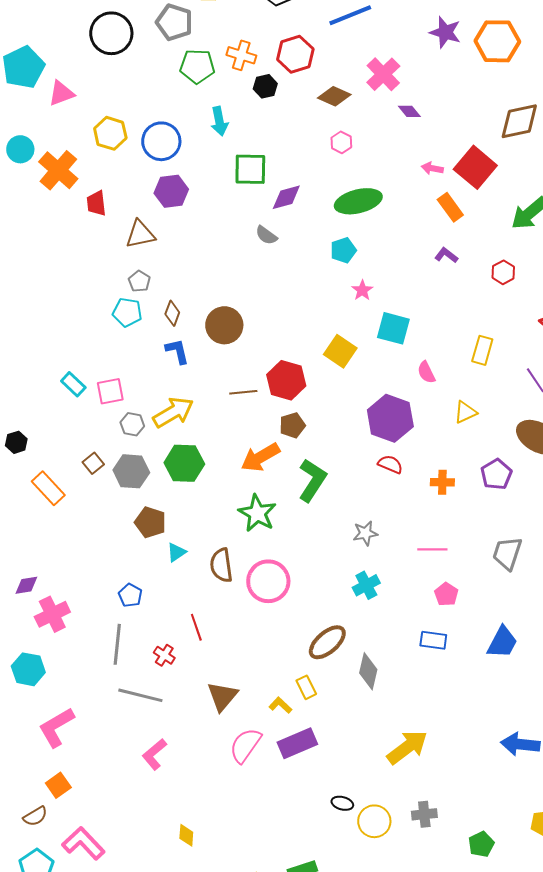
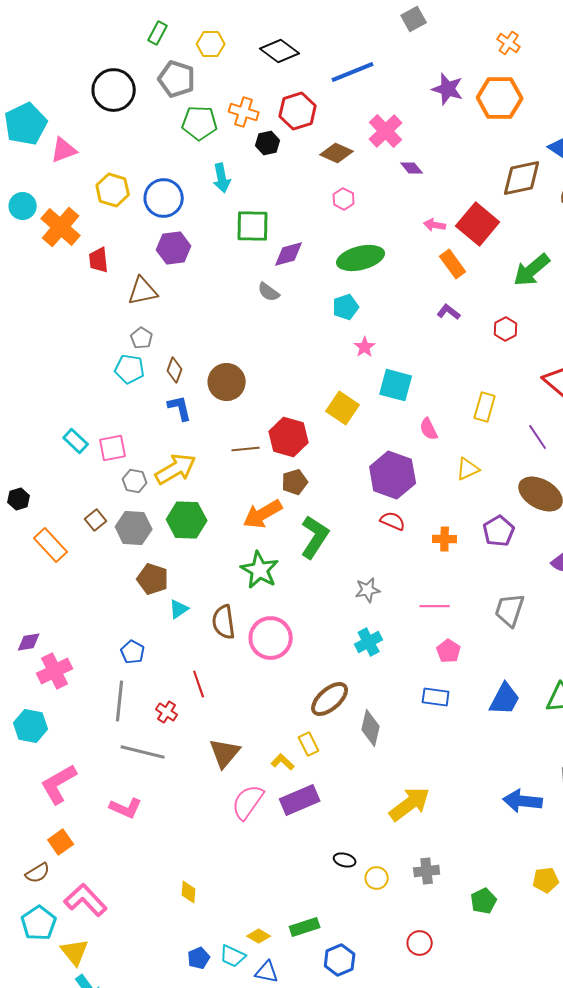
pink L-shape: (154, 754) -> (126, 808), moved, turned -116
yellow circle: (374, 821) -> (377, 878), size x0.7

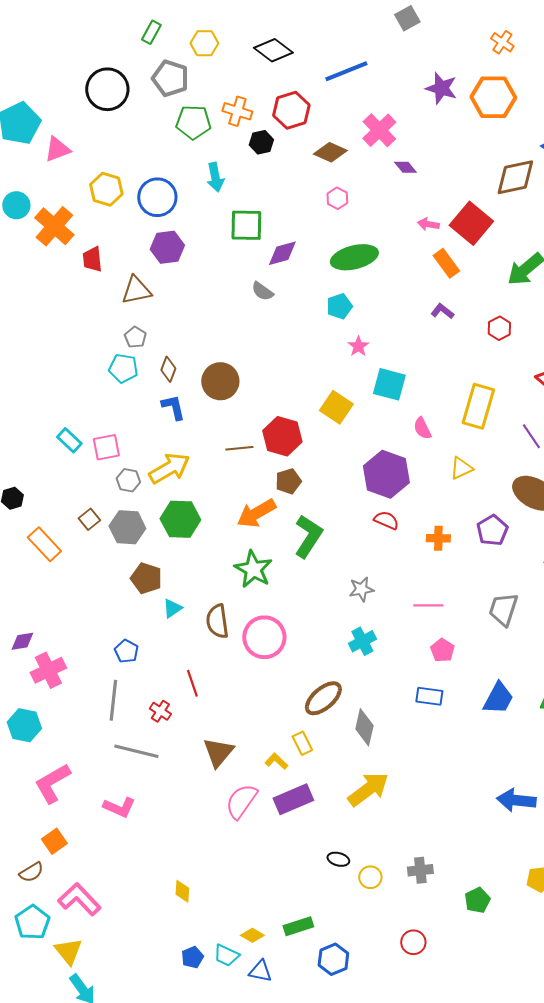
yellow rectangle: (485, 407) -> (478, 406), size x1.5
yellow arrow: (410, 804) -> (368, 789), moved

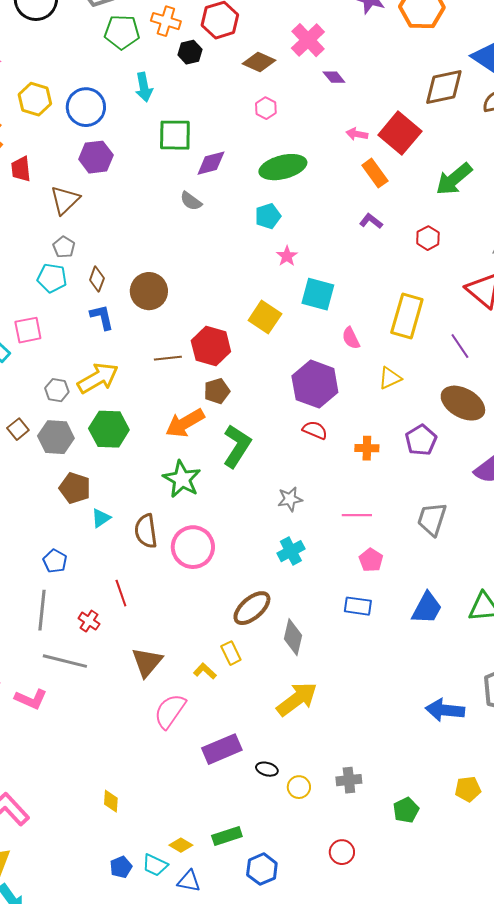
brown triangle: (136, 290) -> (65, 200), turned -32
pink square: (106, 447) -> (28, 330), moved
purple rectangle: (293, 799) -> (222, 749), moved
pink L-shape: (119, 807) -> (31, 699), moved

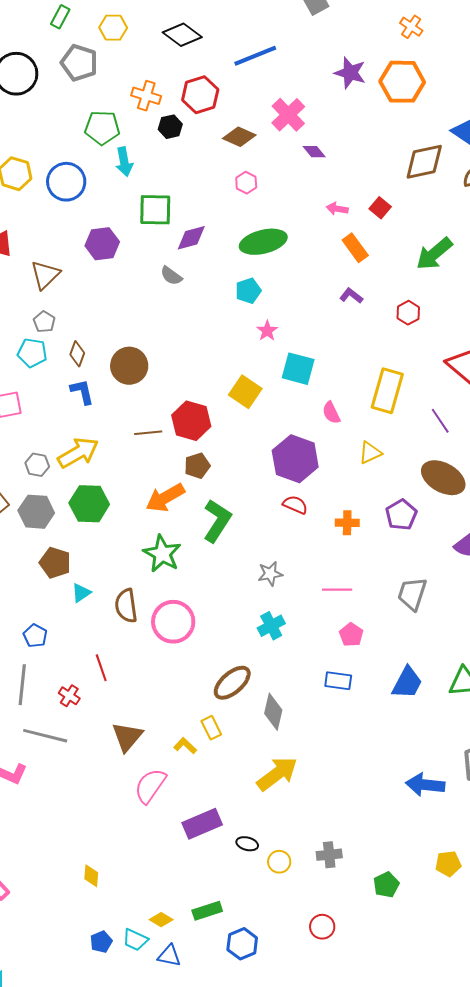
green pentagon: (122, 32) -> (102, 128), moved
red square: (400, 133) -> (380, 208), size x0.5
purple hexagon: (96, 157) -> (102, 244), moved

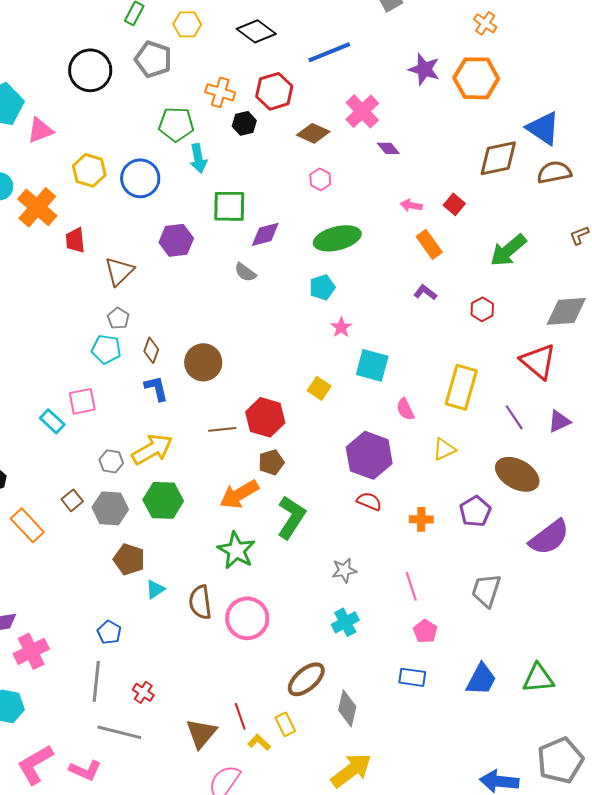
yellow square: (245, 392) -> (319, 388), size x0.7
pink line: (337, 590) -> (411, 586), turned 72
red line: (101, 668) -> (240, 716), moved

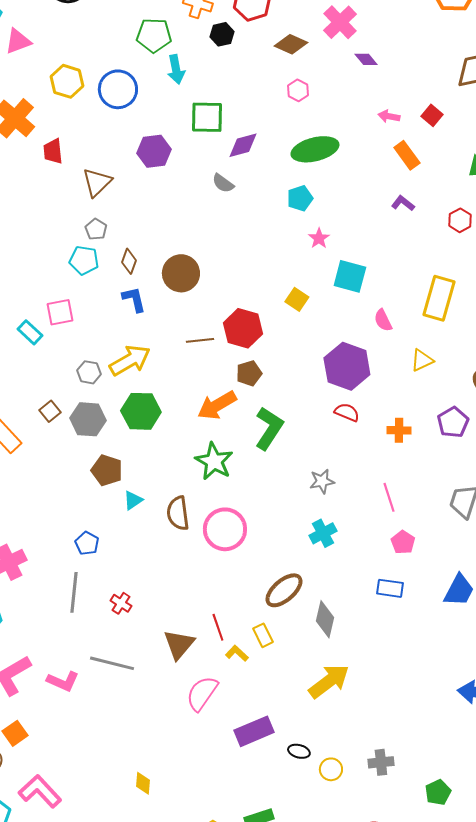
gray line: (119, 732) -> (112, 663), moved

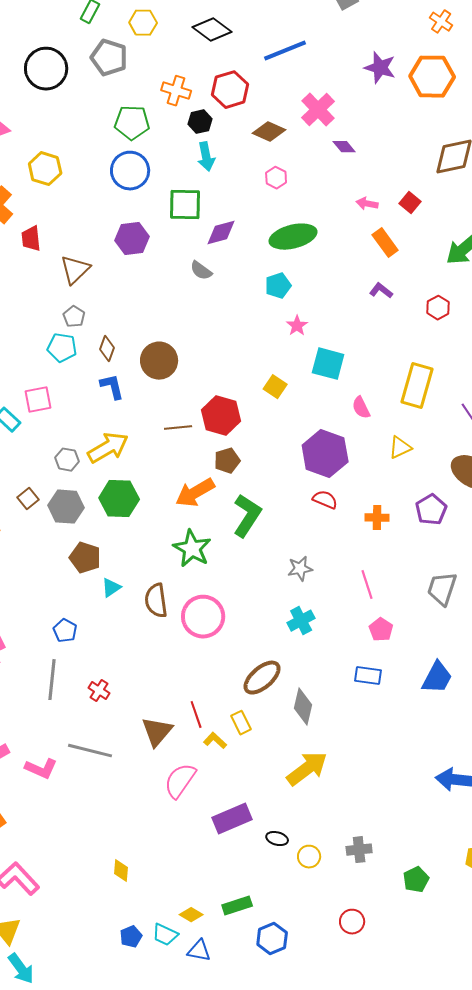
cyan arrow: (176, 69) -> (206, 157), moved
blue circle: (118, 89) -> (130, 171), moved

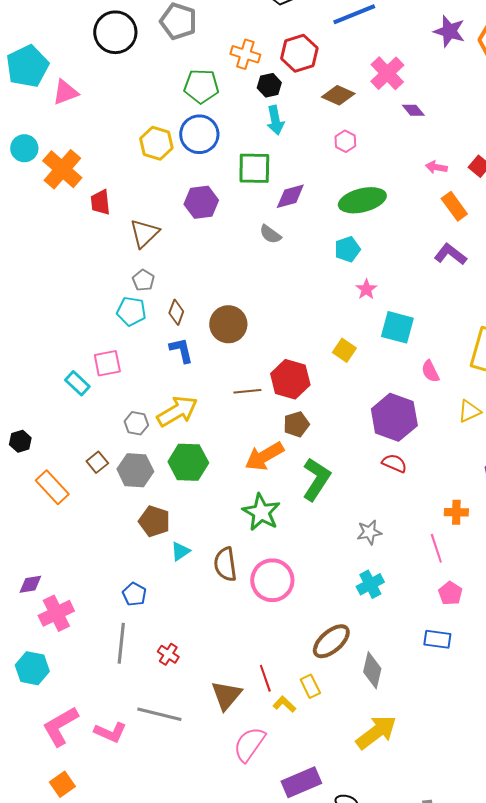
yellow hexagon: (45, 169) -> (156, 143), moved
purple L-shape: (381, 291) -> (450, 254), size x1.4
orange cross: (377, 518) -> (456, 512), moved

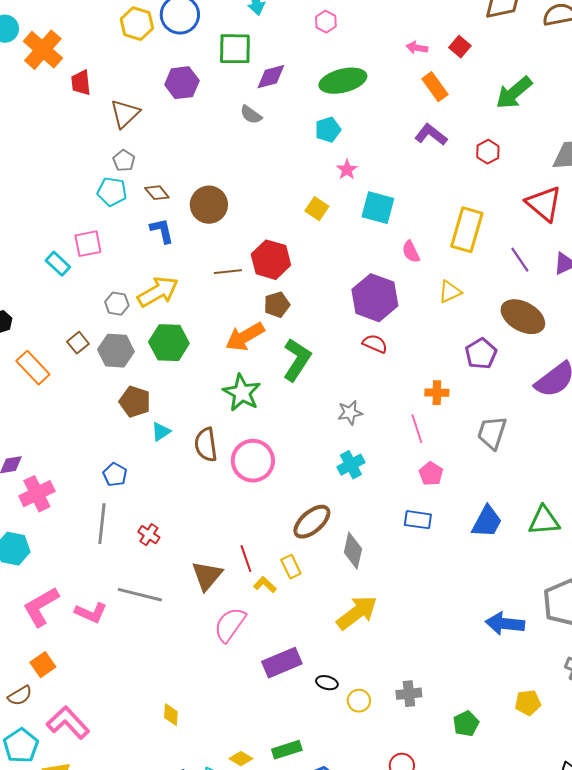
brown diamond: (176, 312) -> (157, 193), turned -60
yellow square: (344, 350) -> (317, 209), moved

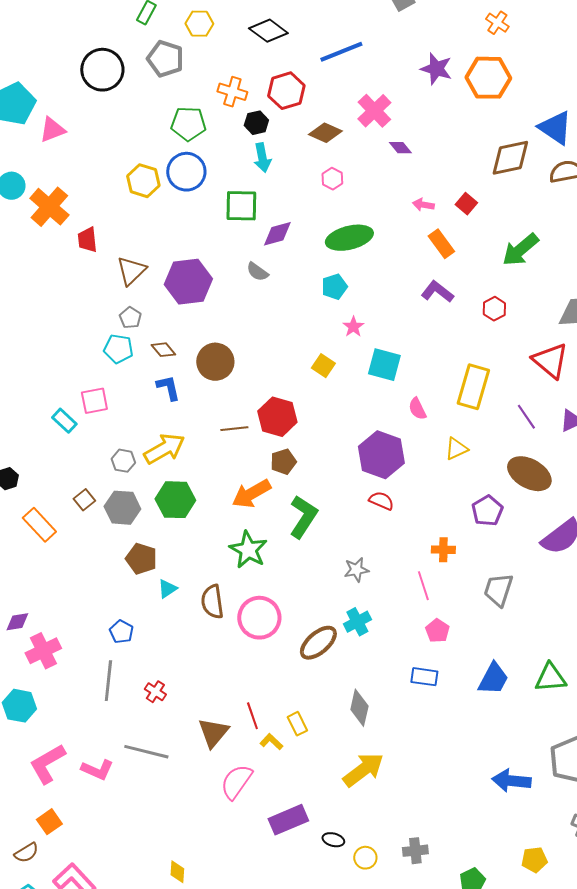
purple hexagon: (182, 83) -> (188, 282), moved, size x1.4
brown ellipse: (312, 522) -> (318, 643), moved

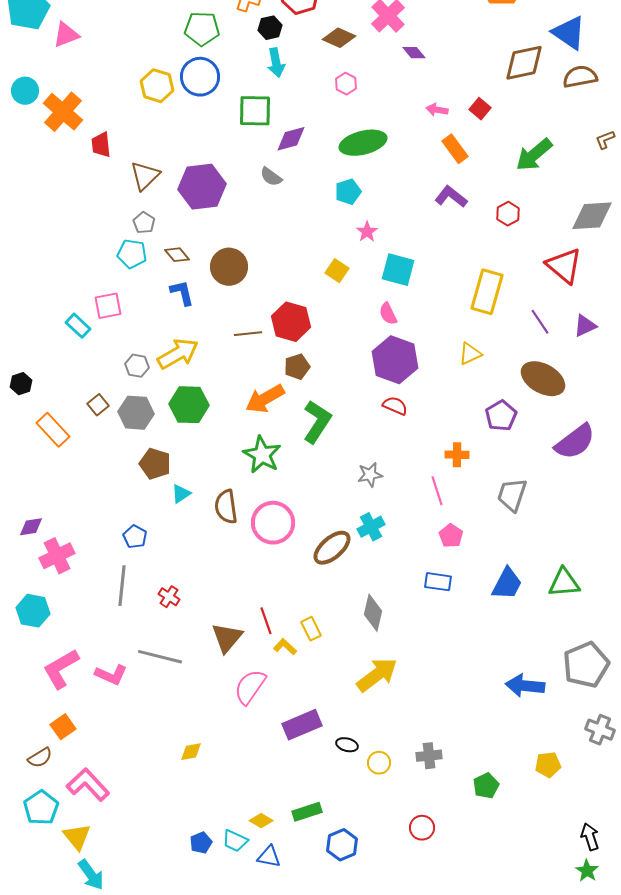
pink semicircle: (417, 409) -> (388, 314), moved
yellow diamond: (177, 872) -> (191, 752), moved, turned 75

